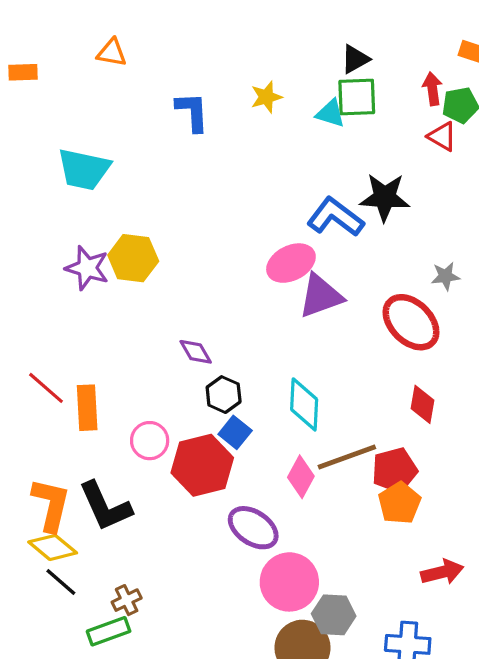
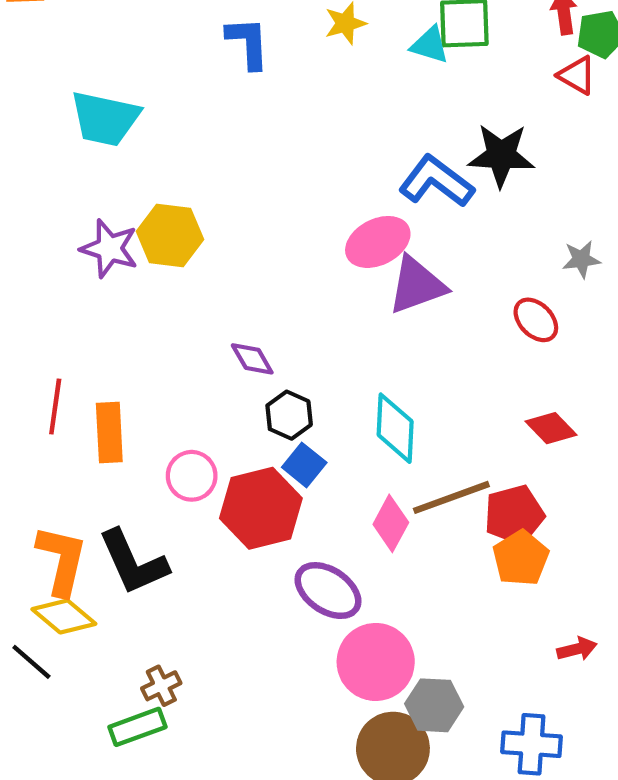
red ellipse: (411, 322) -> (536, 320), size x0.6
red line: (46, 388) -> (55, 406), turned 57
red diamond: (423, 404) -> (551, 428), turned -54
red arrow: (442, 572) -> (577, 649), size x0.7
black line: (61, 582) -> (31, 662), moved

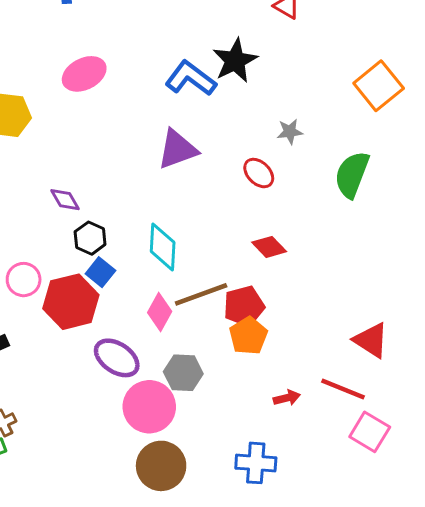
black star: (501, 155) -> (235, 61), turned -30
pink ellipse: (378, 242) -> (84, 74), moved
gray hexagon: (434, 705) -> (183, 373), moved

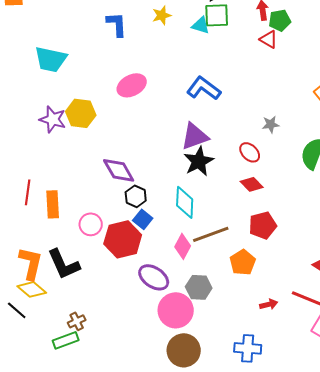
black star: (235, 61) -> (199, 161), moved
purple diamond: (65, 200) -> (119, 170), size x1.6
red diamond: (269, 247) -> (252, 184), moved
red pentagon: (244, 306) -> (263, 225), moved

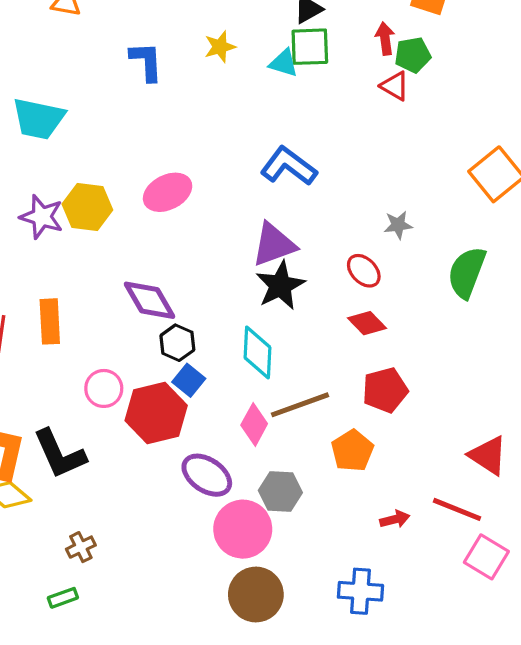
pink ellipse: (132, 85) -> (168, 192), moved
orange rectangle: (53, 204) -> (50, 321), moved
green rectangle: (66, 340) -> (63, 598), moved, size x0.7

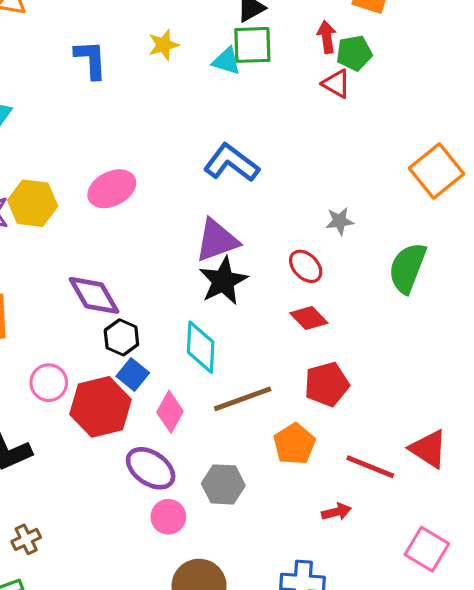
pink diamond: (254, 424) -> (170, 412), moved
red line: (457, 509) -> (370, 467), moved
pink circle: (243, 529) -> (168, 517), moved, size x0.6

